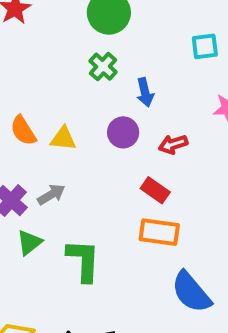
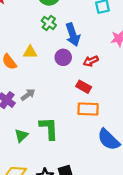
blue arrow: (145, 92) -> (73, 35), size x1.5
yellow triangle: (63, 139) -> (30, 52), moved
green triangle: (29, 242) -> (21, 136), moved

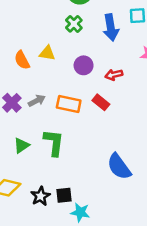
blue arrow: (73, 35) -> (111, 28), moved
orange rectangle: (88, 109) -> (69, 104), moved

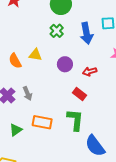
gray arrow: (37, 101) -> (27, 93), turned 96
orange rectangle: (69, 104) -> (42, 122), moved
green L-shape: (54, 143) -> (75, 120), moved

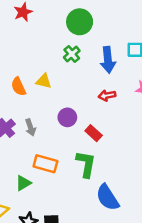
purple circle: (65, 64) -> (67, 117), moved
red arrow: (90, 71) -> (107, 95), moved
green triangle: (16, 130) -> (23, 183), moved

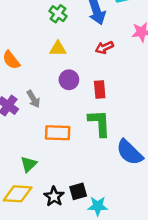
yellow triangle: (44, 81) -> (58, 49), moved
red rectangle: (94, 133) -> (100, 89), turned 56
green triangle: (23, 183) -> (29, 164), moved

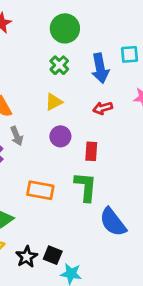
yellow triangle: (58, 49) -> (54, 102), turned -36
gray arrow: (33, 99) -> (17, 136), moved
black square: (78, 191) -> (53, 255), turned 30

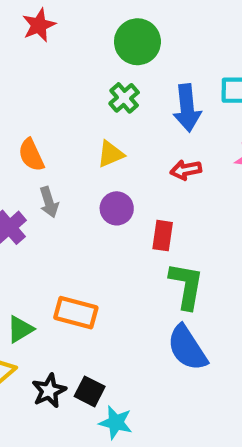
green L-shape: (86, 187) -> (186, 286), moved
orange rectangle: (40, 190) -> (76, 313), moved

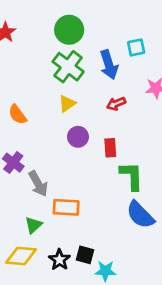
green cross: (124, 98) -> (68, 67), size x1.6
gray arrow: (49, 202) -> (38, 184), moved, size x1.4

